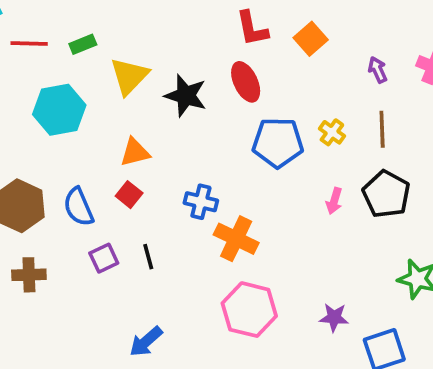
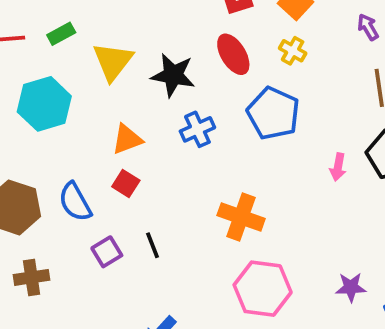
yellow cross: (332, 132) -> (293, 51), moved
blue pentagon: (278, 143) -> (273, 113), turned 30
blue cross: (201, 202) -> (197, 129), moved, turned -32

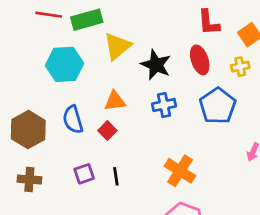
green rectangle: (61, 34) -> (87, 20), size x1.6
yellow cross: (293, 51) -> (240, 67), turned 36
blue semicircle: (75, 202) -> (73, 120), moved

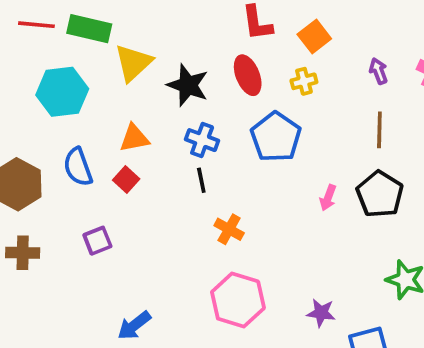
green rectangle: (87, 20) -> (89, 29), turned 32
blue cross: (164, 105) -> (202, 140), turned 35
orange cross: (180, 171) -> (229, 229), size x0.7
black line: (116, 176) -> (201, 180), moved

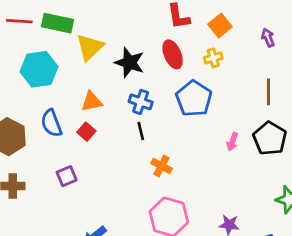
purple arrow: (379, 71) -> (268, 38), moved

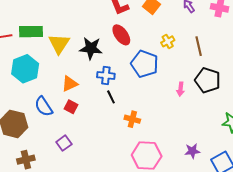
yellow cross: (213, 58) -> (168, 41), moved

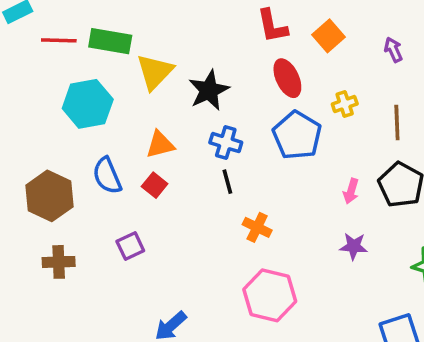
red ellipse: (121, 35) -> (287, 78), moved
black star: (91, 48) -> (209, 90), turned 30
purple star: (192, 151) -> (354, 246), moved

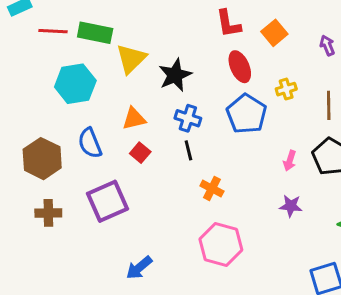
red square: (155, 185) -> (140, 153), moved
purple square: (130, 246) -> (107, 201), size x1.8

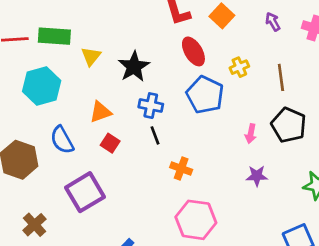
yellow triangle: (131, 59) -> (91, 56), size x0.7
brown cross: (48, 213) -> (34, 225), moved, turned -35

